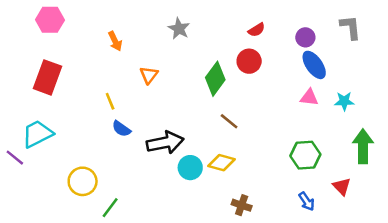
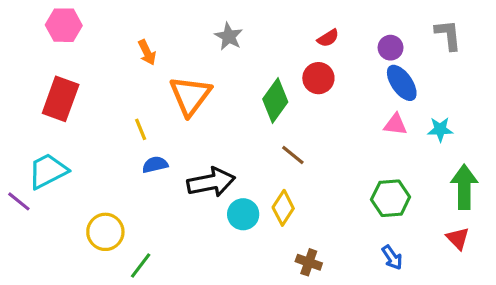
orange triangle: (149, 75) -> (190, 96), size x1.8
blue semicircle: (121, 129) -> (155, 165), turned 132
yellow diamond: (222, 163) -> (283, 208), turned -72
red triangle: (342, 186) -> (458, 238), moved

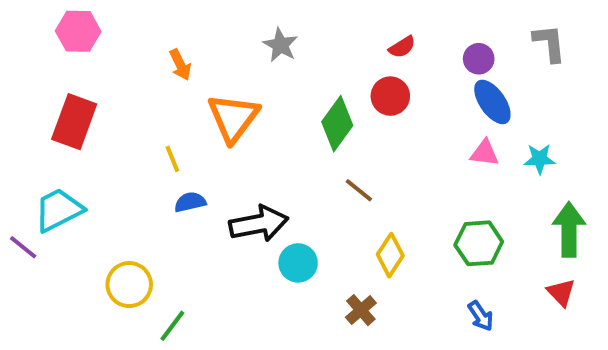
yellow diamond: (283, 208) -> (390, 255), moved
brown cross: (309, 262) -> (361, 310), moved, turned 30

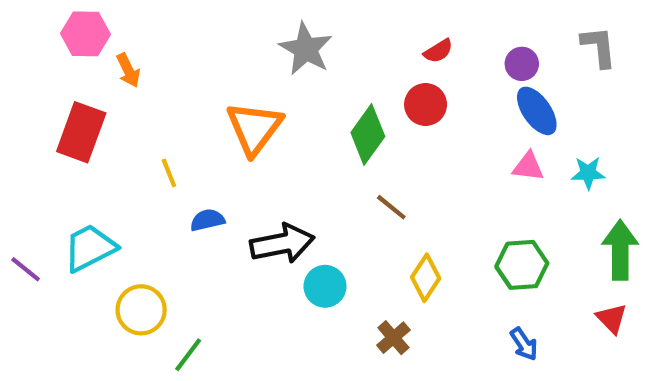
gray star: (280, 45) -> (306, 49), size x1.4
orange arrow: (180, 65) -> (128, 70), moved
yellow line: (172, 159) -> (169, 173), moved
cyan trapezoid: (59, 210) -> (90, 248), moved

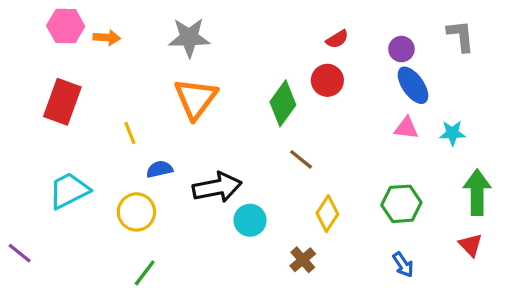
gray star: (306, 49) -> (189, 38), moved, turned -30
orange arrow: (128, 70) -> (107, 38), moved, turned -60
purple line: (26, 269) -> (20, 253), moved
yellow circle: (141, 310) -> (136, 212), moved

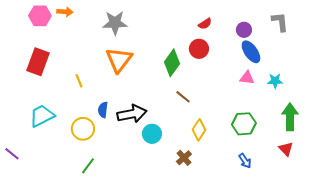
orange arrow: (107, 38) -> (65, 12), moved
blue semicircle: (159, 169) -> (103, 110), moved, turned -70

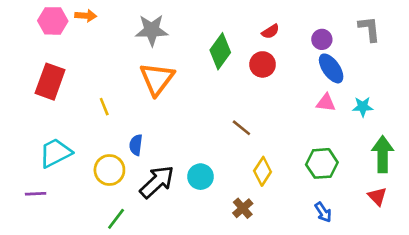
green diamond: (172, 63) -> (220, 51), moved
black arrow: (132, 114) -> (157, 182), moved, turned -32
purple line: (12, 154) -> (36, 194), moved, turned -42

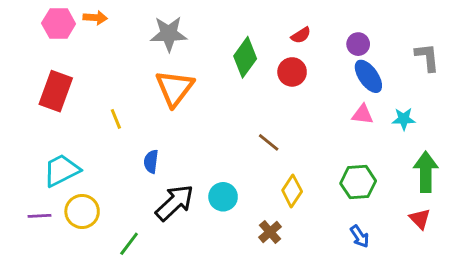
gray L-shape: (369, 29) -> (427, 57), moved
yellow circle: (109, 170) -> (82, 211), moved

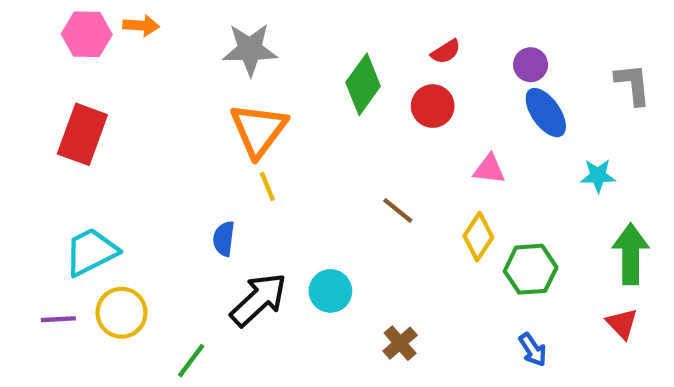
pink triangle: (363, 115) -> (489, 169), moved
yellow line: (116, 119) -> (267, 187), moved
yellow diamond: (292, 191) -> (478, 237), moved

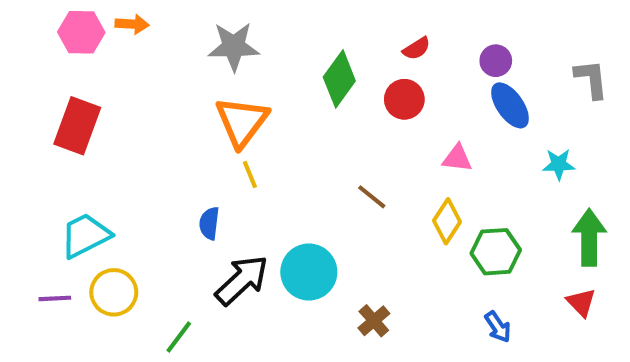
cyan circle: (330, 291) -> (309, 272), size x1.4

